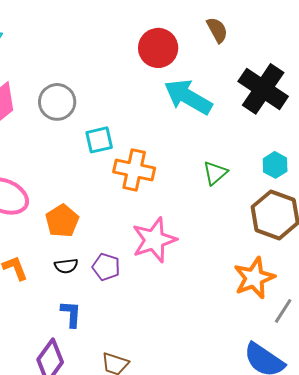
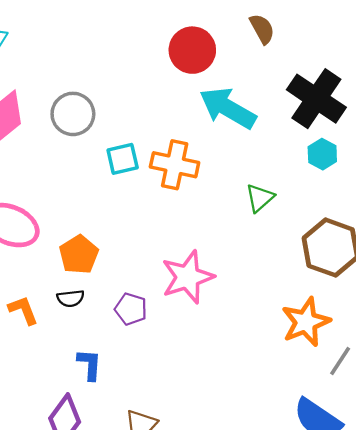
cyan hexagon: (275, 165) -> (322, 154), moved
orange cross: (134, 170) -> (175, 165), moved
black semicircle: (66, 266) -> (71, 298), moved

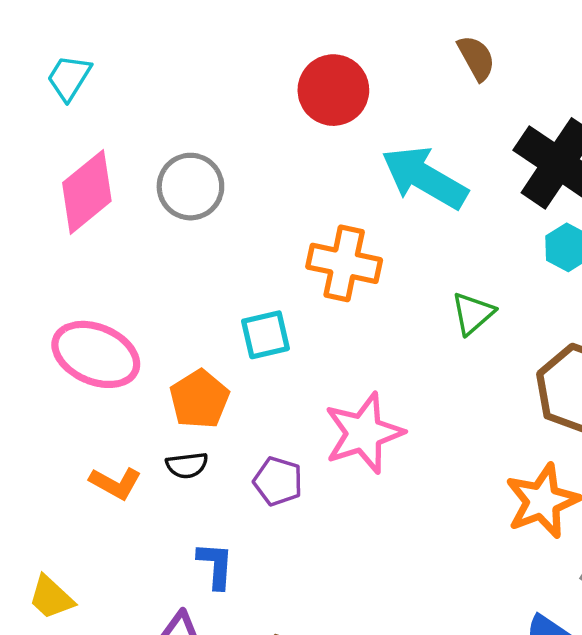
red circle: (192, 50) -> (333, 90), moved
cyan square: (123, 159) -> (266, 335), moved
orange L-shape: (23, 310) -> (115, 483), turned 140

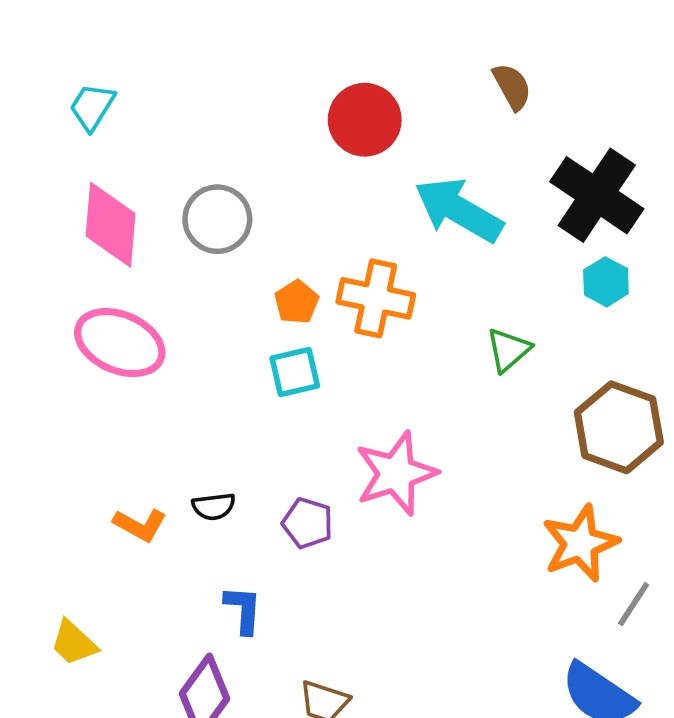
pink diamond: (87, 192) -> (111, 225), turned -46
pink ellipse: (96, 354) -> (120, 343), moved
orange pentagon: (199, 399) -> (297, 302), moved, size x0.7

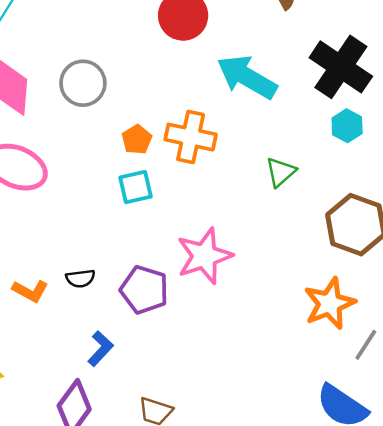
purple pentagon: (308, 523) -> (144, 290), size x1.4
blue L-shape: (243, 610) -> (100, 349), turned 39

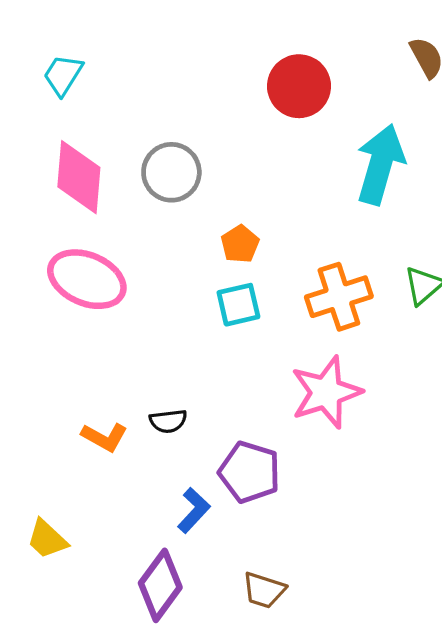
cyan arrow: (247, 77) -> (380, 164), turned 76
orange cross: (191, 137) -> (339, 297), moved, turned -30
purple pentagon: (144, 290) -> (250, 472), moved

